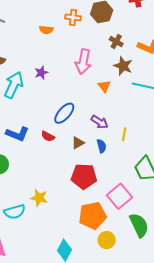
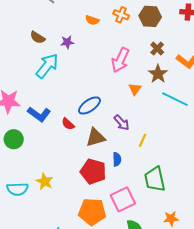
purple star: (41, 73) -> (67, 42), moved
brown triangle: (78, 143) -> (96, 137), size x1.5
blue semicircle: (101, 146) -> (117, 159), moved

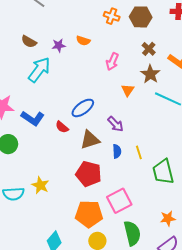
orange semicircle: (92, 20) -> (83, 41), moved
pink arrow: (120, 60) -> (112, 62), size x0.7
yellow line: (143, 140) -> (139, 152), moved, turned -40
blue semicircle: (117, 159) -> (117, 151), moved
green trapezoid: (155, 179) -> (163, 172), moved

